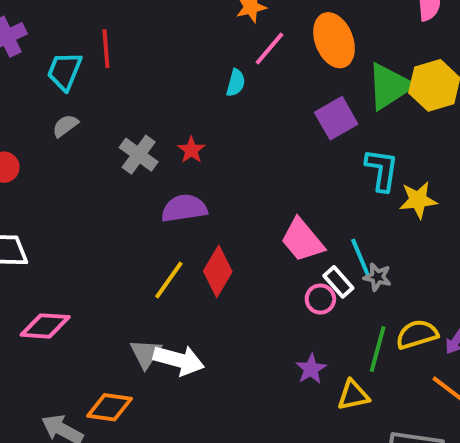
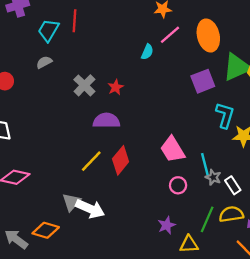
white rectangle: (338, 282) -> (233, 185), moved

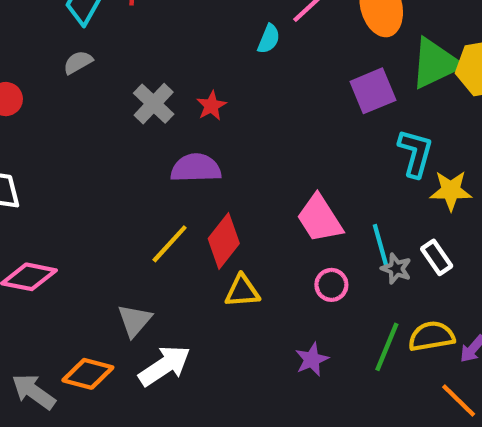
white rectangle: (233, 185) -> (437, 257), moved
white arrow: (90, 209) -> (164, 366), moved, turned -56
yellow triangle: (189, 244) -> (242, 291), moved

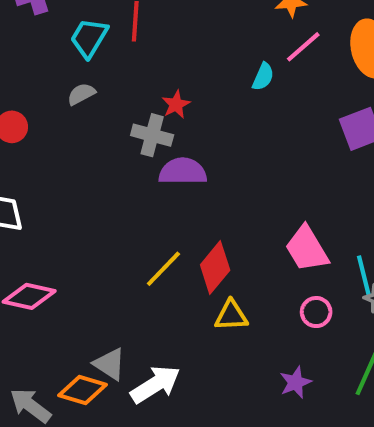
gray cross: (154, 104) -> (152, 135), turned -30
red star: (211, 106) -> (176, 104), moved
purple semicircle: (196, 168) -> (183, 171), moved
gray triangle: (135, 320) -> (110, 364), moved, turned -39

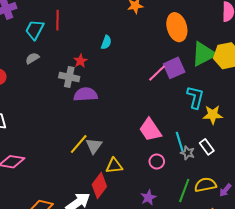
pink line: (303, 47) -> (157, 73), moved
cyan semicircle: (263, 77) -> (106, 42), moved
red diamond: (215, 268) -> (99, 185), moved
gray triangle: (110, 364) -> (94, 146), moved, turned 36

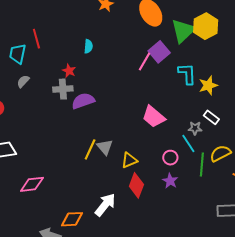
cyan line: (180, 142) -> (188, 143), moved
pink circle: (157, 161) -> (170, 158), moved
red diamond: (99, 185) -> (136, 185), moved

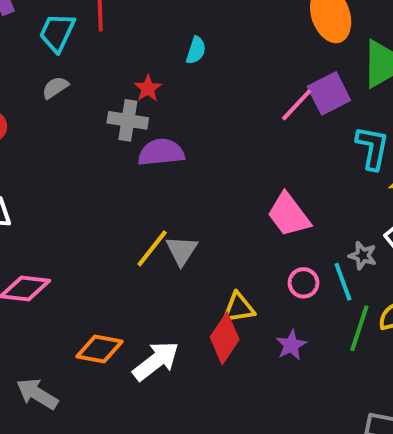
pink circle: (170, 158) -> (304, 283), moved
yellow triangle: (129, 160) -> (239, 308), moved
orange diamond: (72, 219) -> (100, 349), moved

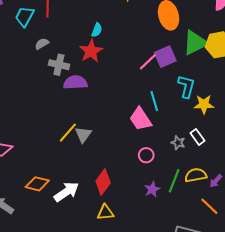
gray semicircle: (55, 88) -> (42, 44), moved
red star: (148, 88) -> (91, 51), moved, size x1.6
cyan line: (343, 282) -> (154, 101), moved
yellow triangle: (239, 308) -> (105, 212), moved
purple star: (291, 345) -> (152, 189), moved

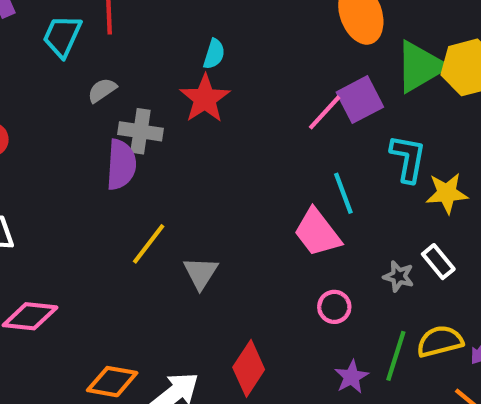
purple semicircle: (75, 82) -> (121, 165), moved, turned 100
yellow line: (68, 133) -> (149, 244), moved

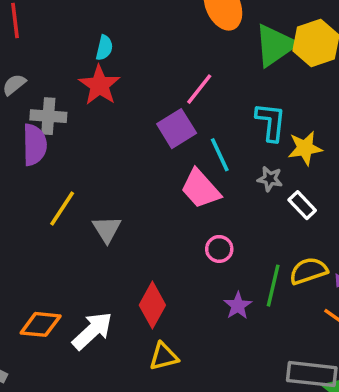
purple square: (360, 100) -> (177, 129), moved
gray star: (399, 276) -> (270, 179), moved

